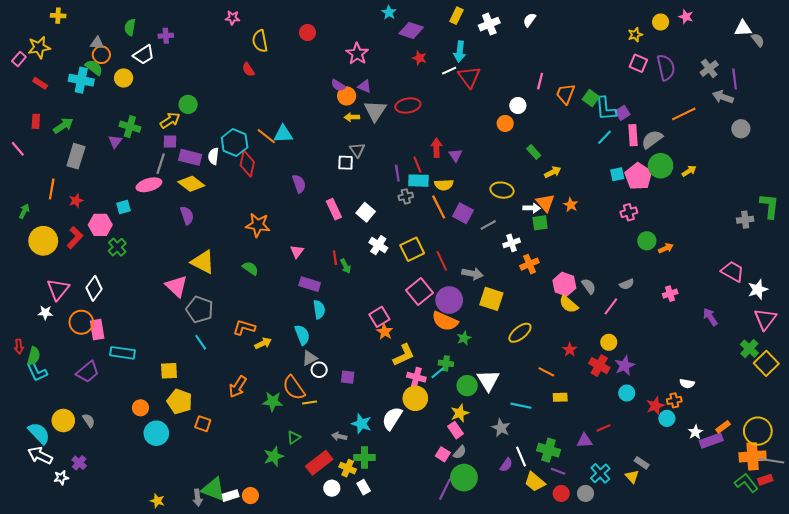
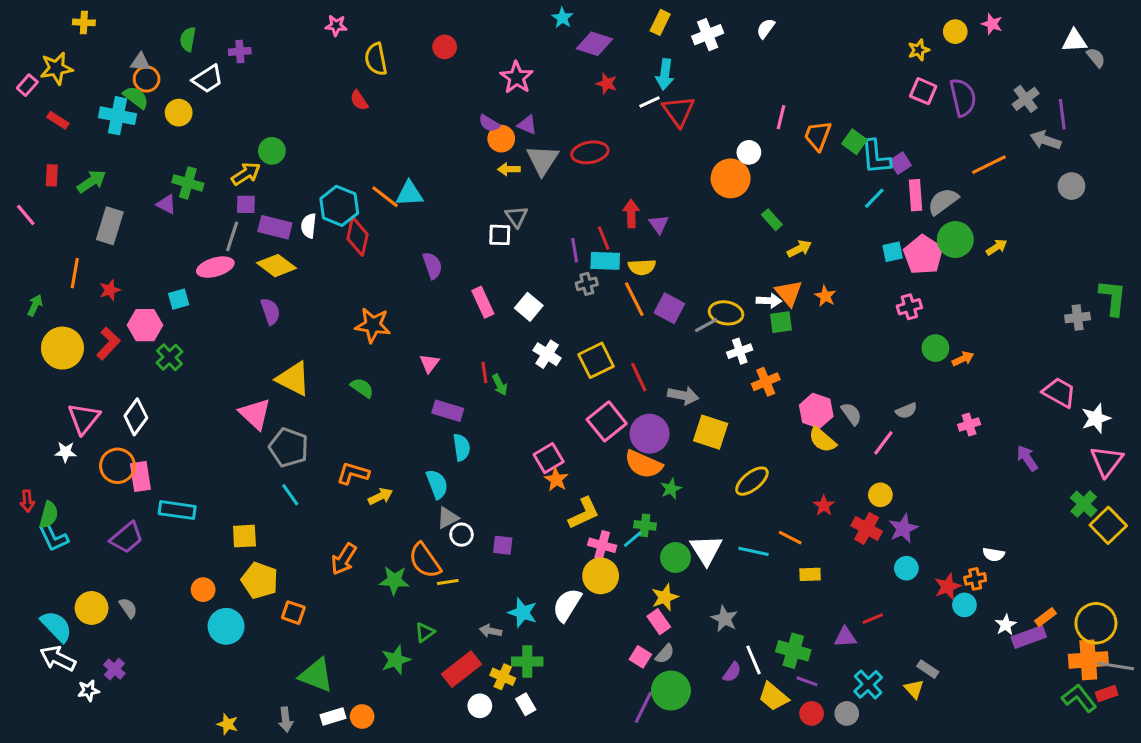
orange circle: (505, 123) -> (731, 178), size x1.6
purple triangle: (115, 141) -> (166, 204), turned -40
yellow ellipse: (502, 190) -> (726, 313), moved
cyan line: (521, 406) -> (753, 551), moved
green triangle: (213, 489) -> (316, 675), moved

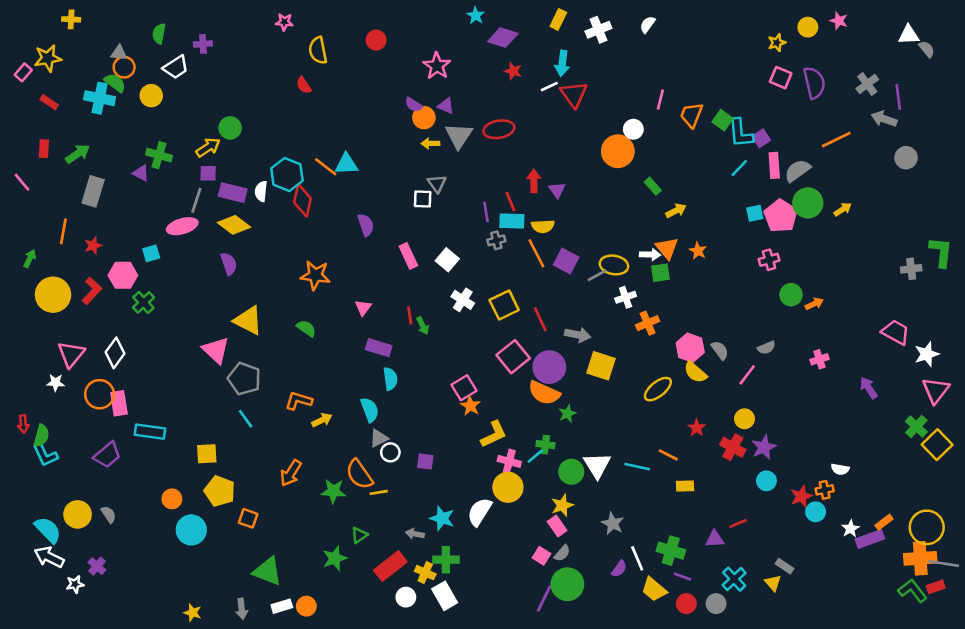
yellow ellipse: (752, 481) -> (658, 389), moved
white rectangle: (526, 704) -> (445, 596), size x1.5

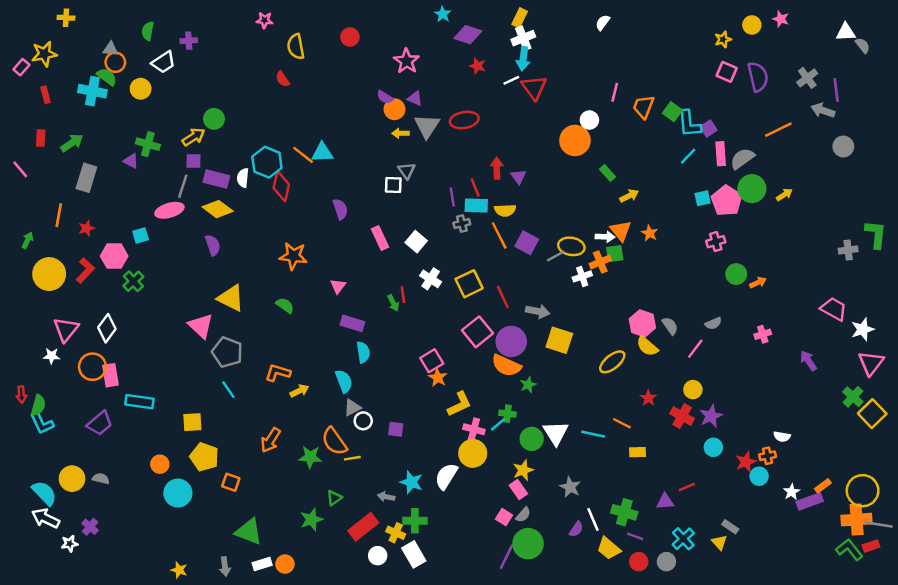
white cross: (598, 30) -> (523, 38), moved
red rectangle: (49, 102) -> (46, 95), turned 42
red line: (410, 315) -> (403, 295), moved
orange cross: (648, 323) -> (600, 262), moved
gray semicircle: (109, 514) -> (101, 479), turned -42

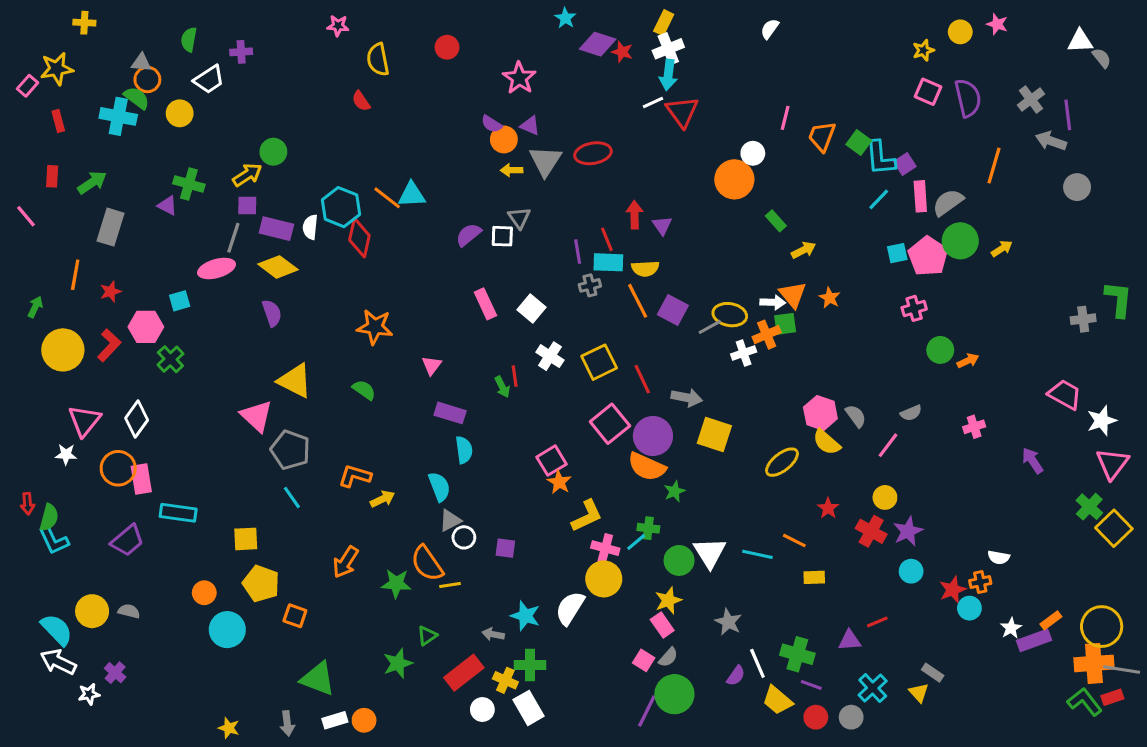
red star: (478, 66) -> (622, 52), moved
orange line: (778, 130) -> (994, 166), turned -48
purple semicircle: (340, 209) -> (469, 235), moved, turned -110

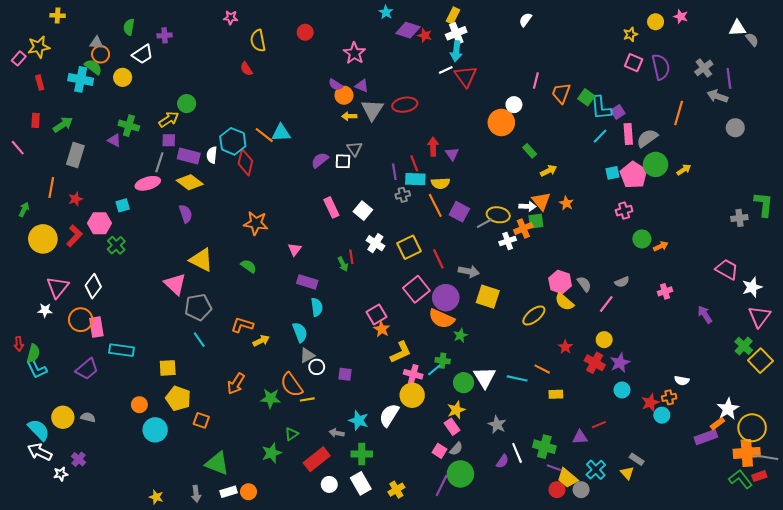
gray pentagon: (290, 450) -> (198, 307), turned -30
white star: (1011, 628) -> (728, 409), moved, size x1.5
yellow cross: (505, 680) -> (396, 490), moved, turned 35
yellow trapezoid: (777, 700) -> (567, 478), moved

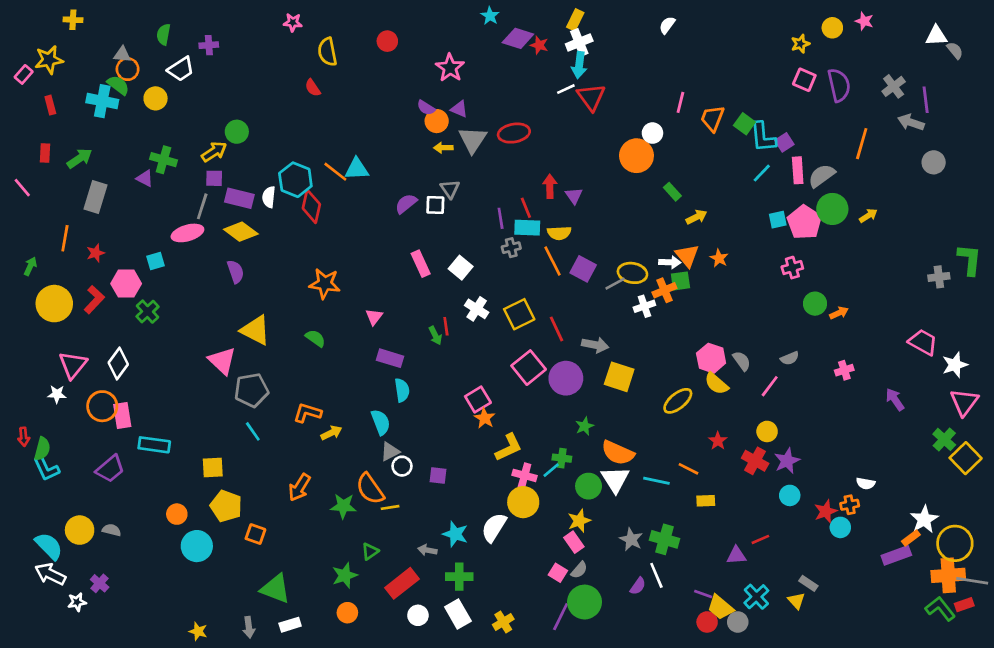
orange semicircle: (442, 319) -> (618, 453), moved
green cross: (544, 447) -> (664, 539), moved
orange circle: (248, 492) -> (347, 613), moved

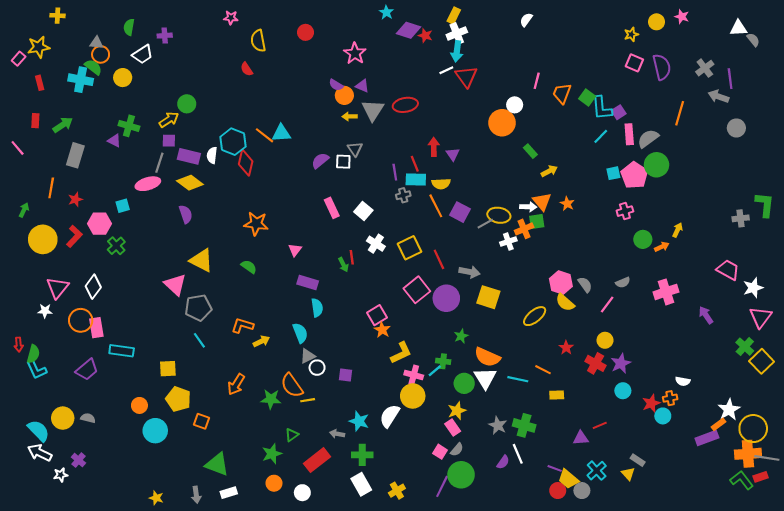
yellow arrow: (868, 216) -> (678, 230), moved, turned -32
pink cross: (844, 370) -> (666, 292), size x1.6
white circle: (418, 615) -> (302, 493), moved

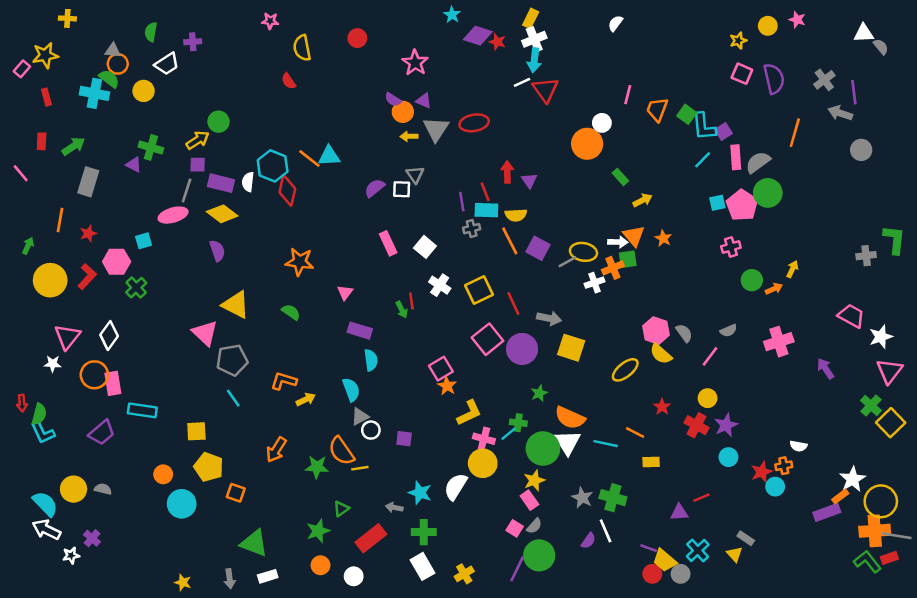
green circle: (464, 383) -> (543, 449), size x1.4

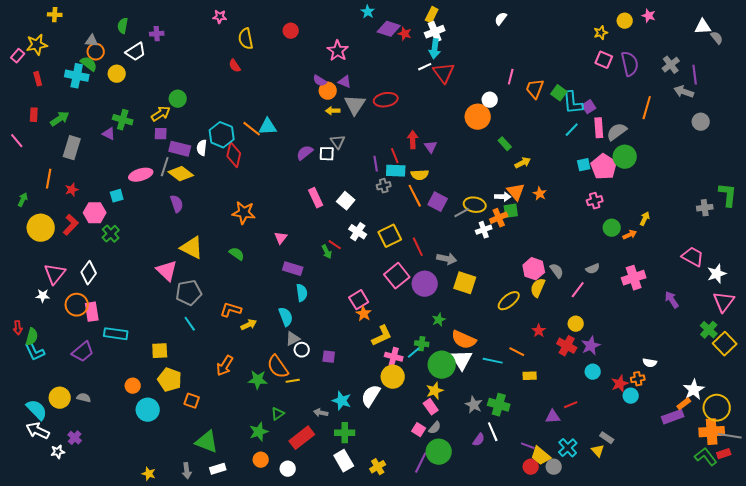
gray line: (187, 190) -> (165, 167), moved
red line: (411, 301) -> (335, 245), turned -48
yellow semicircle: (661, 354) -> (538, 288), turned 72

